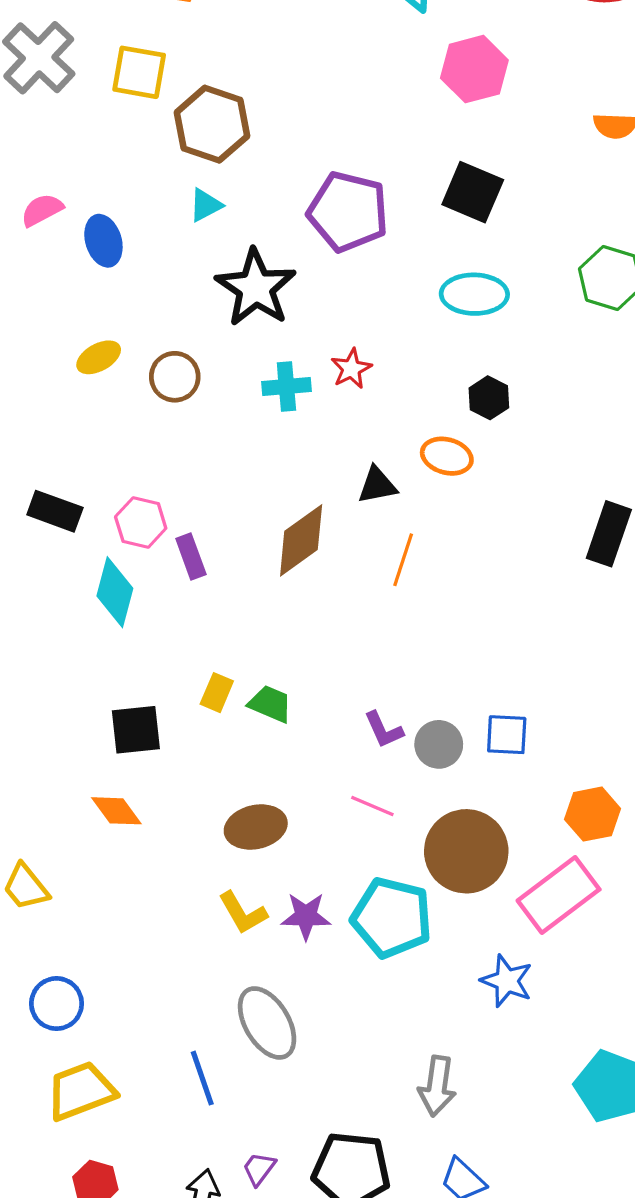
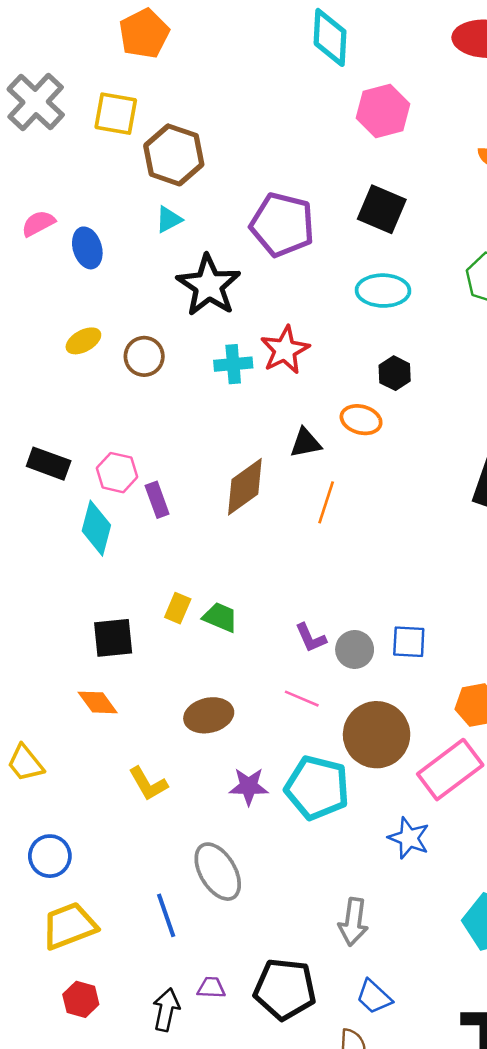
red star: (351, 369) -> (285, 350), size x1.5
yellow L-shape: (243, 913) -> (148, 784), moved
purple trapezoid: (259, 1169) -> (211, 988), turned 56

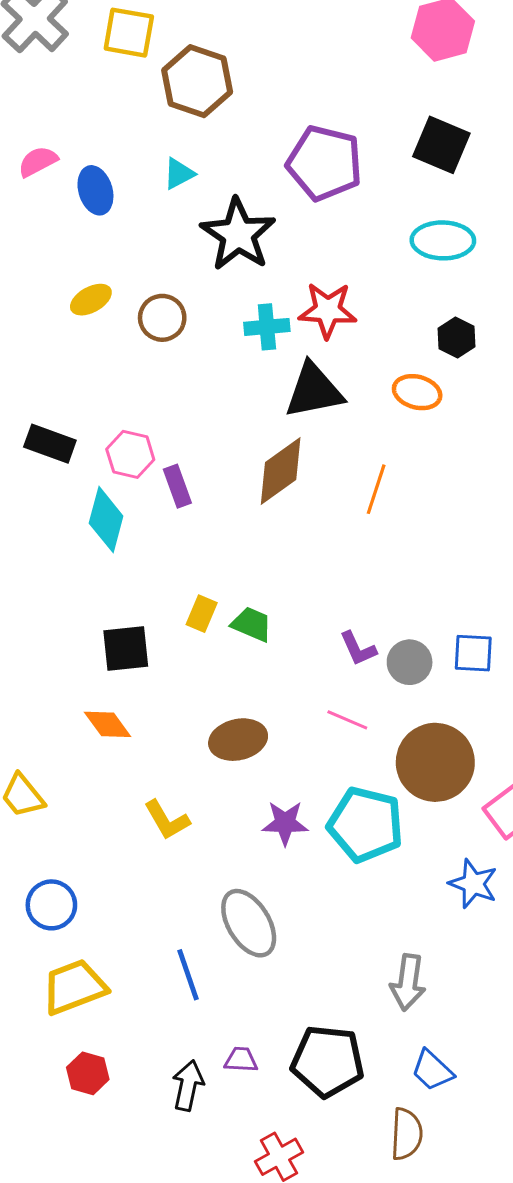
cyan triangle: (169, 220) -> (179, 174), moved
red star: (285, 350) -> (328, 310), turned 30
black triangle: (306, 443) -> (314, 391), moved, size x1.6

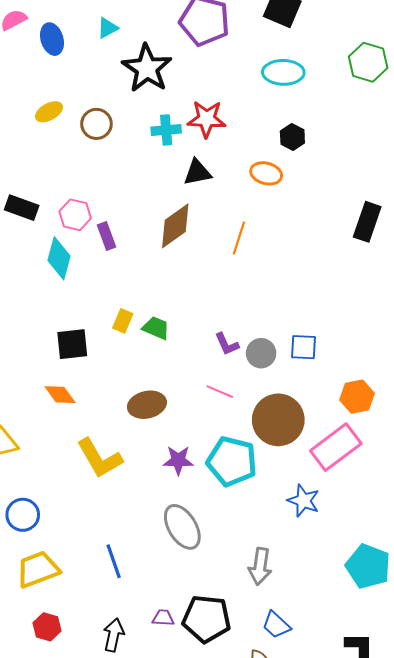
black triangle: (314, 391) -> (197, 172), size x0.7
yellow L-shape: (167, 820) -> (99, 458), size x1.5
gray ellipse: (249, 923) -> (182, 527), moved
purple trapezoid: (241, 1060) -> (163, 618), moved

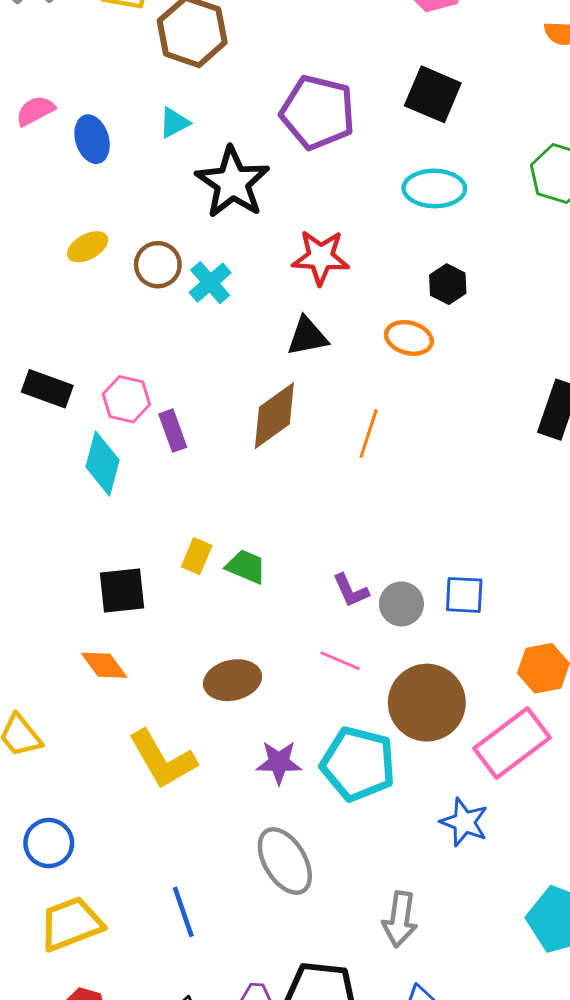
cyan cross: (166, 130) -> (210, 283), moved, turned -36

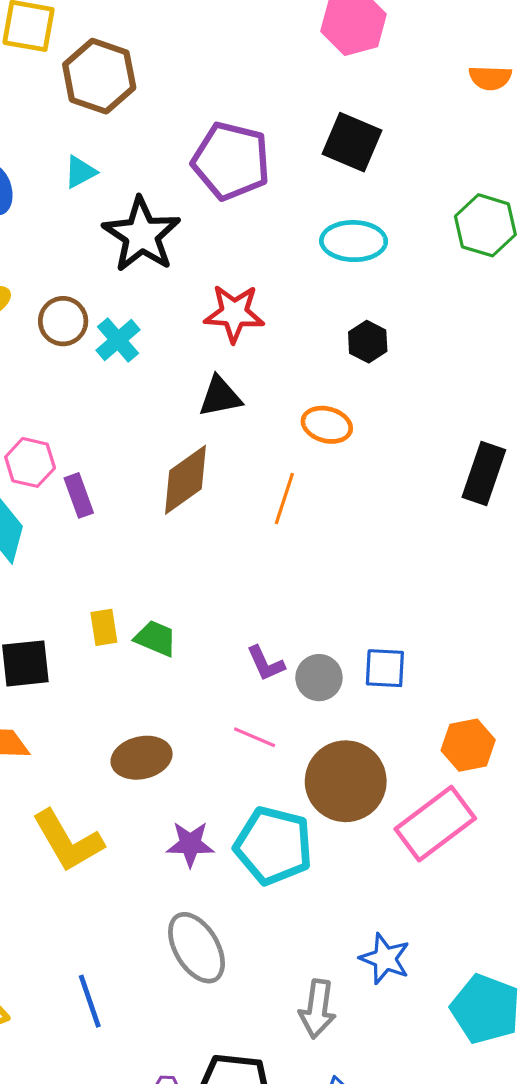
orange ellipse: (409, 338) -> (327, 425), moved
yellow rectangle: (197, 556) -> (104, 627), turned -32
blue star: (464, 822) -> (385, 959), moved

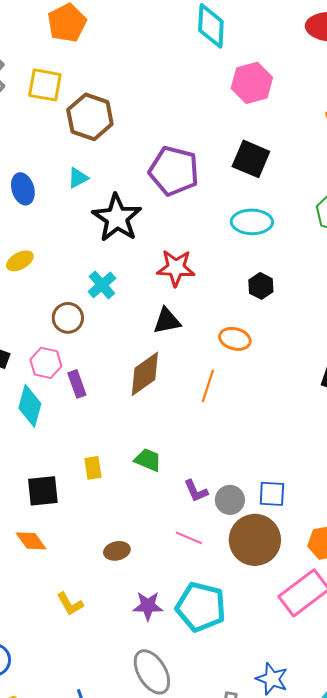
brown circle: (63, 321) -> (68, 318), moved
green trapezoid: (156, 638) -> (148, 460), moved
brown ellipse: (142, 758) -> (117, 551), size x0.7
brown circle: (346, 781) -> (255, 540), moved
yellow L-shape: (68, 841) -> (70, 604), size x0.6

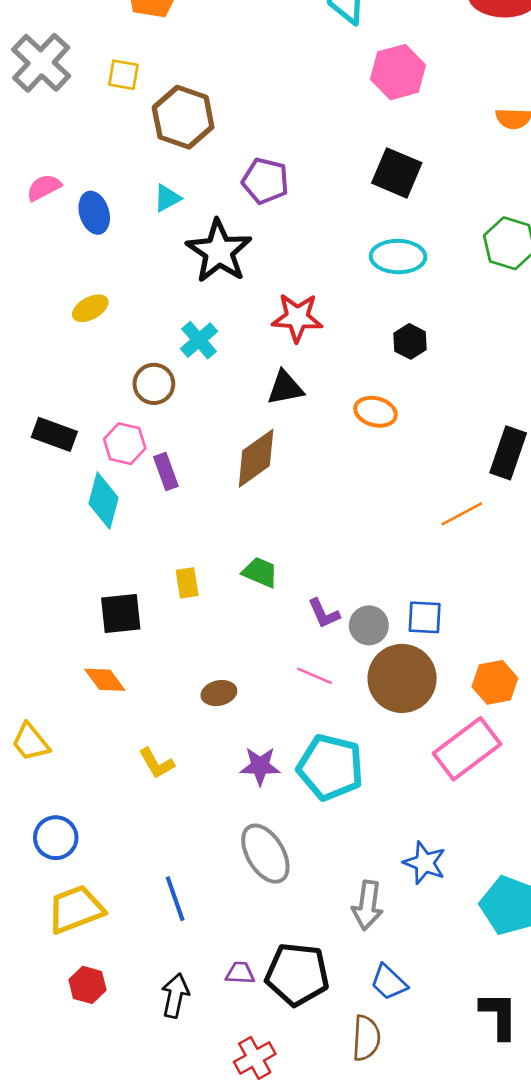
yellow square: (45, 85) -> (123, 75), size x0.7
purple pentagon: (174, 171) -> (265, 181), moved, size x0.7
orange line: (208, 386) -> (462, 514), moved, turned 44

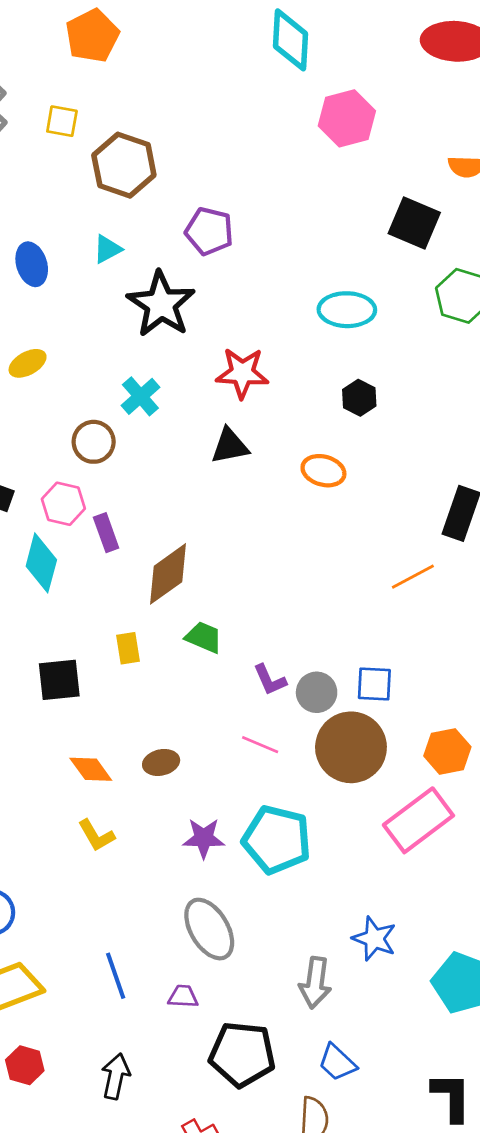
black square: (397, 173) -> (414, 223), moved
brown diamond: (256, 458) -> (168, 574), moved
orange diamond: (105, 680) -> (91, 769), moved
purple trapezoid: (240, 973) -> (183, 996), moved

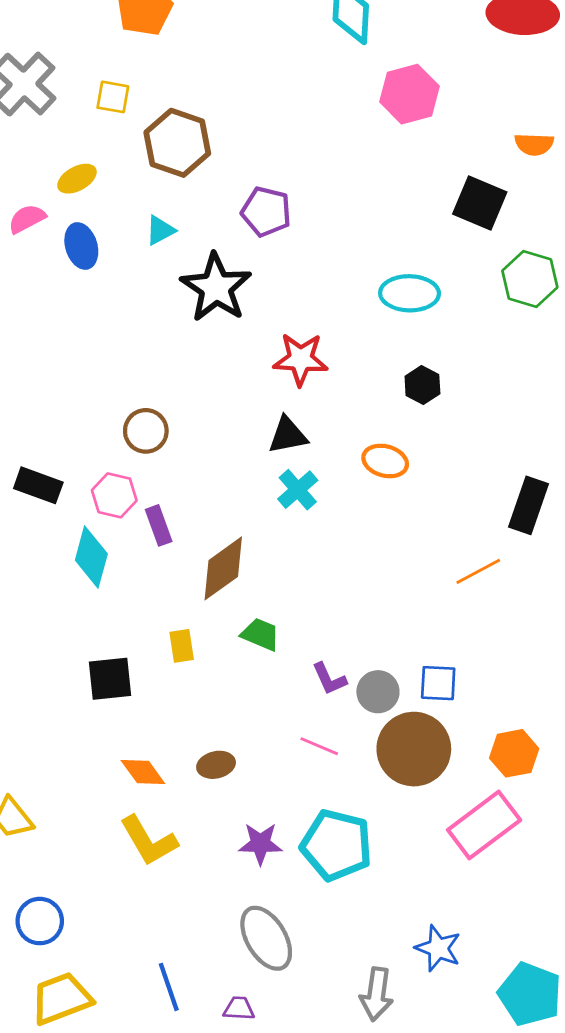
yellow ellipse: (28, 363) -> (77, 179), moved
cyan cross: (140, 396) -> (298, 490), moved
yellow L-shape: (96, 835) -> (149, 841), size x1.5

